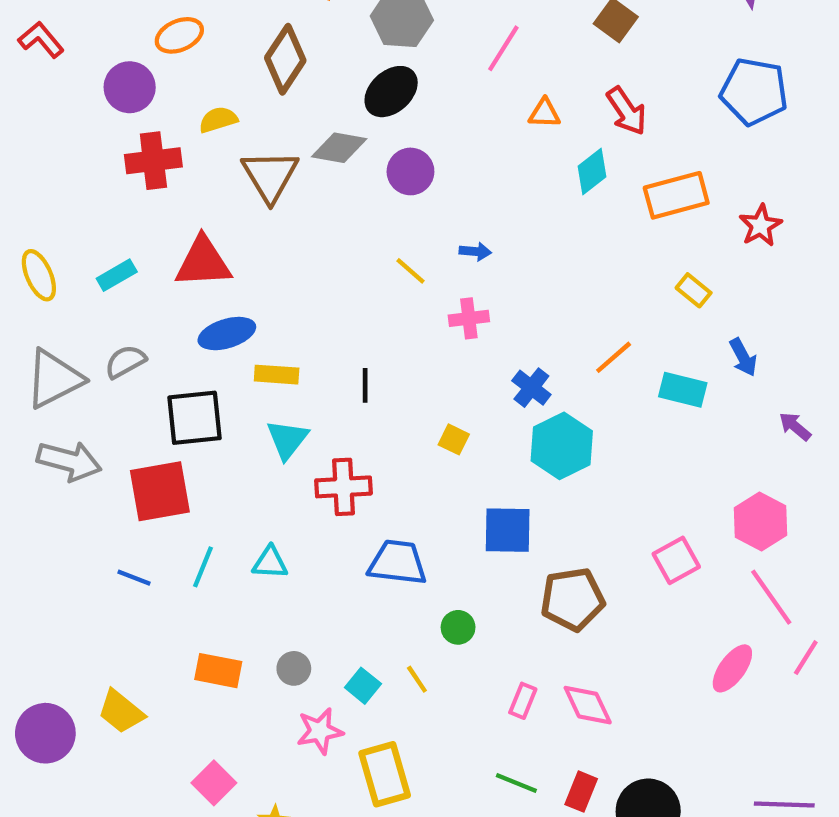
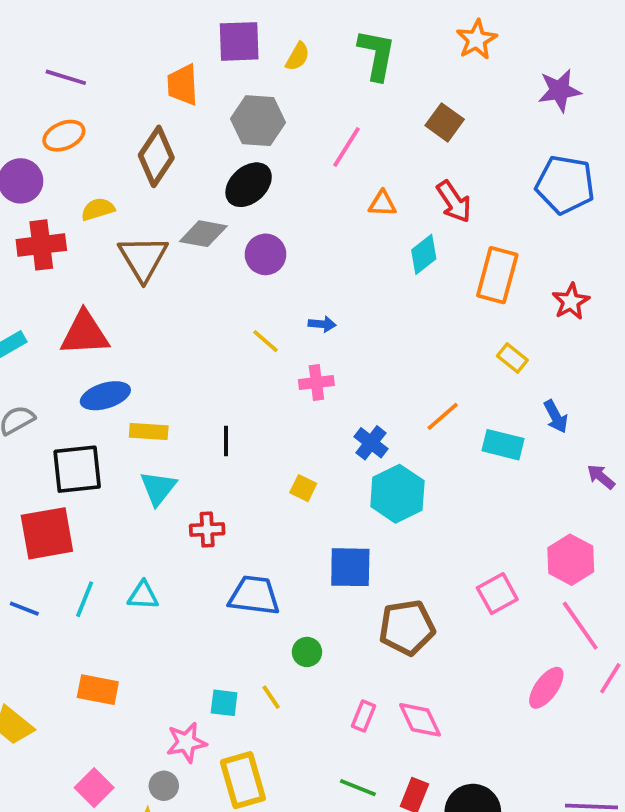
orange rectangle: (676, 195) -> (497, 275), turned -60
red cross: (344, 487) -> (207, 529), size x0.7
gray circle: (294, 668) -> (164, 786), moved
cyan square: (363, 686) -> (224, 703), turned -32

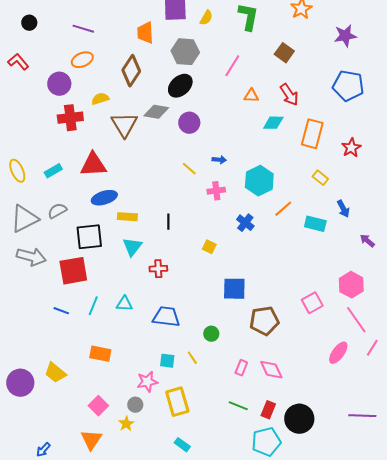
cyan diamond: (424, 254) -> (273, 123), turned 40
cyan hexagon: (397, 494) -> (259, 181), moved
blue trapezoid: (254, 595) -> (166, 317), moved

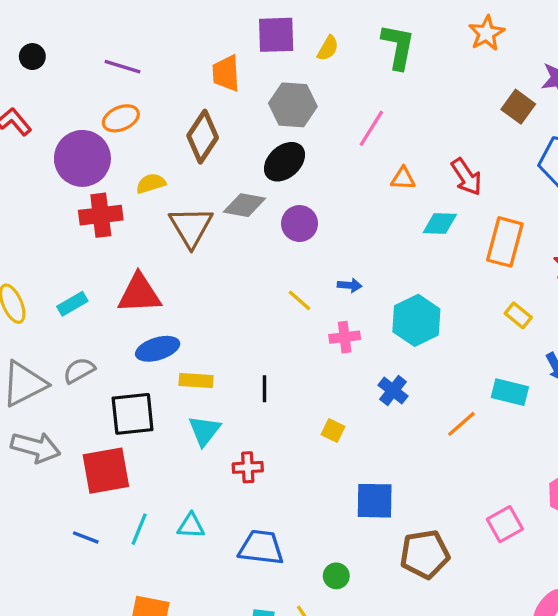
brown square: (284, 53) -> (518, 107), moved
purple circle: (59, 84) -> (82, 158), size x1.4
orange line: (283, 209) -> (461, 424), moved

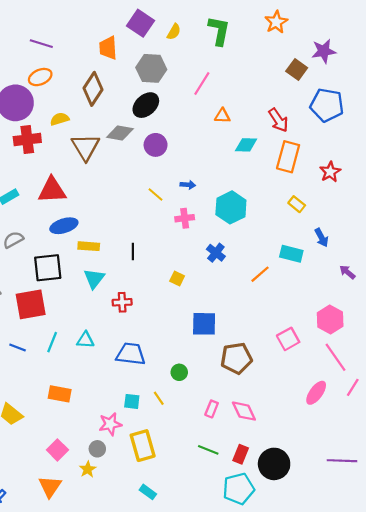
purple square: (276, 35) -> (140, 23), turned 36
red arrow: (466, 177) -> (278, 120), moved

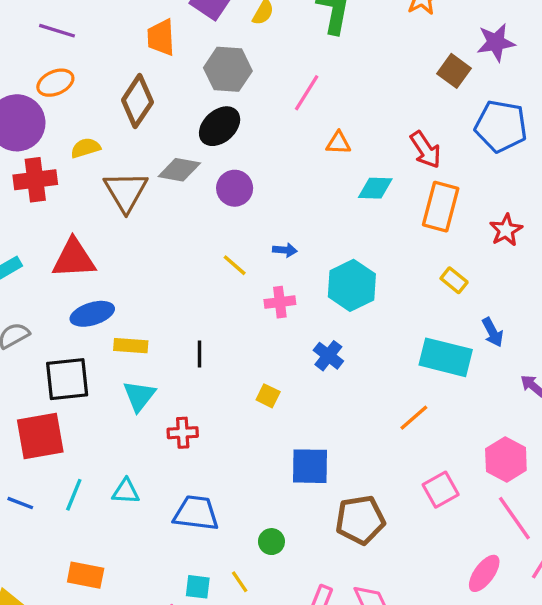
cyan rectangle: (291, 254) -> (446, 357), size x1.4
orange line: (260, 274) -> (414, 418), moved

